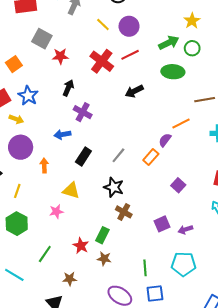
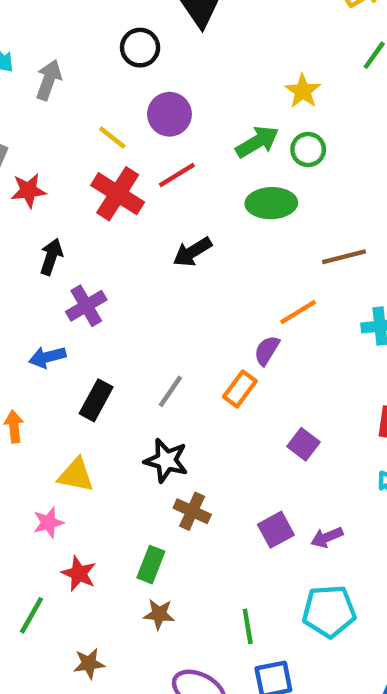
yellow line: (103, 25) -> (112, 138), moved
purple cross: (83, 112) -> (86, 306), turned 36
red star: (81, 246) -> (79, 574), moved

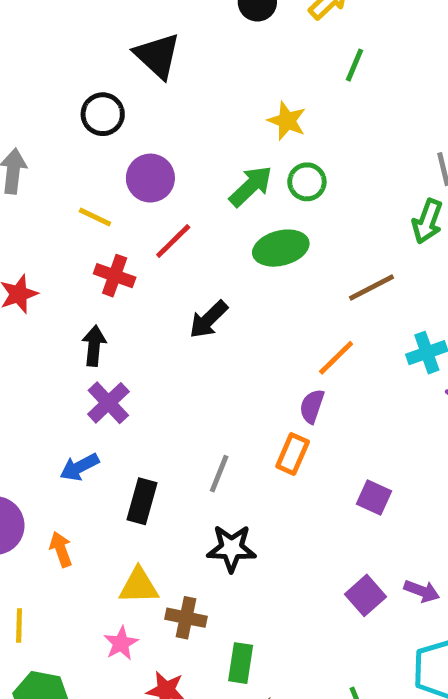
red cross: (118, 194) -> (115, 276), size x0.7
black arrow: (51, 257) -> (94, 346), moved
brown cross: (192, 511) -> (186, 618), moved
purple arrow: (327, 537) -> (422, 591), turned -124

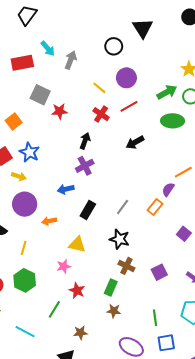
orange arrow: (61, 549) -> (49, 221), turned -96
purple square: (366, 595) -> (159, 272), moved
brown cross: (186, 618) -> (126, 266), moved

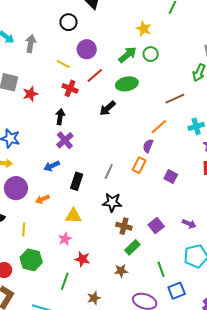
green ellipse: (173, 121) -> (127, 84), moved
purple square: (184, 234) -> (171, 177), moved
green rectangle: (111, 287) -> (132, 247), moved, turned 35

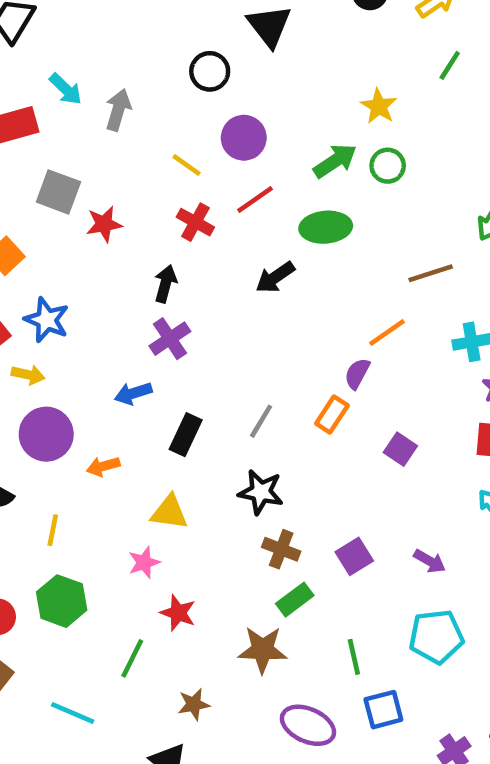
brown star: (121, 271) -> (263, 650), size x1.5

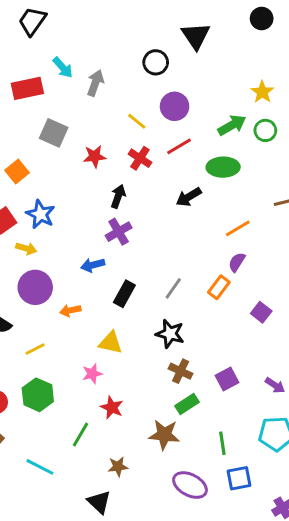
red star: (104, 224) -> (95, 156), moved
orange line: (387, 332) -> (238, 228), moved
yellow line: (53, 530) -> (35, 349), turned 48

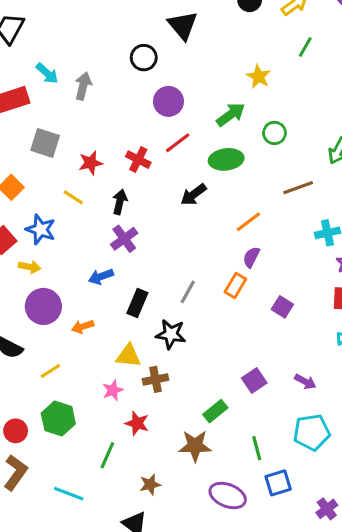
yellow line: (137, 121) -> (73, 197), moved
green circle: (265, 130) -> (274, 133), moved
black star: (170, 334) -> (171, 334), moved
brown cross: (181, 371) -> (156, 379), moved, turned -30

